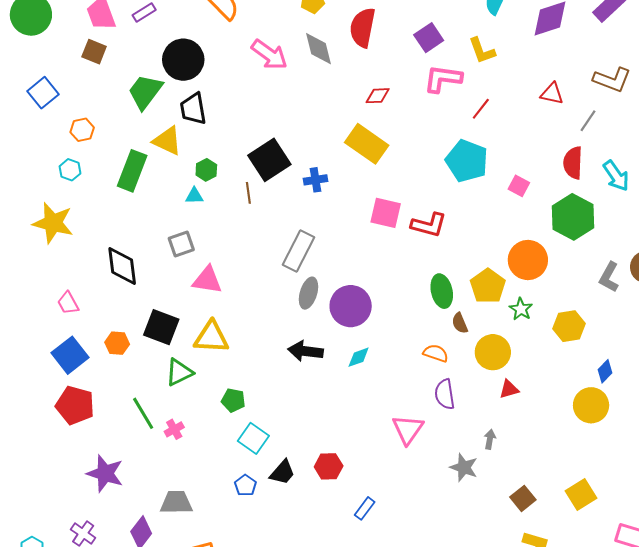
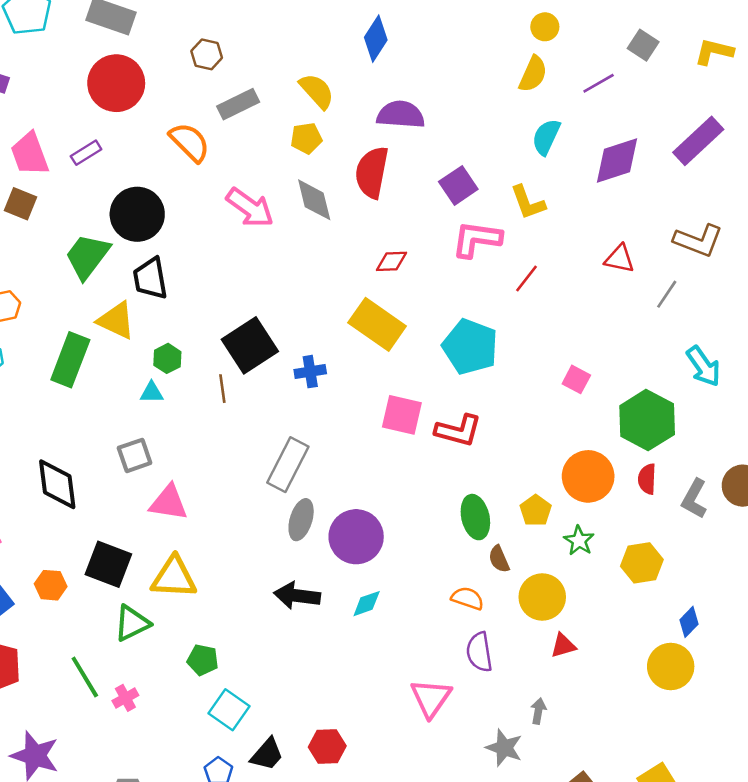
cyan pentagon: (467, 161) -> (470, 347), moved
red semicircle: (573, 163) -> (647, 479), moved, size x0.7
yellow pentagon: (488, 286) -> (536, 510), size x0.7

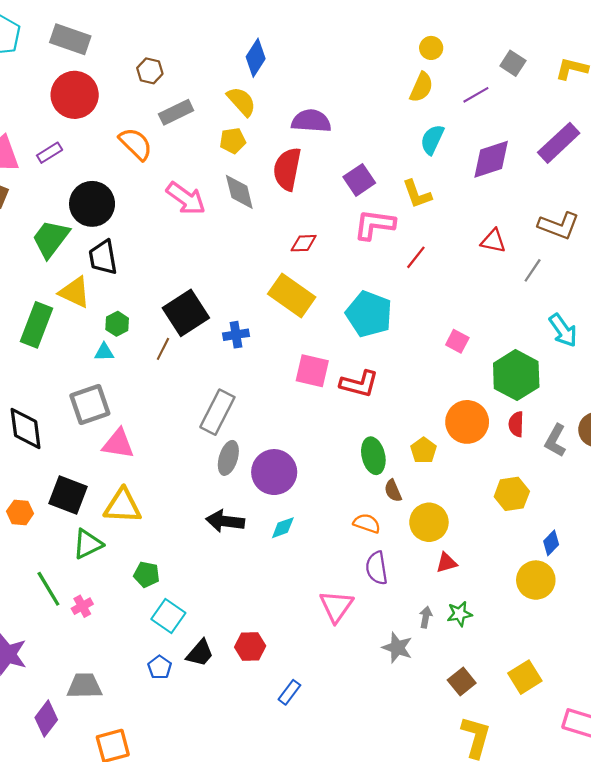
blue diamond: (376, 39) -> (256, 58), moved
brown line: (222, 389) -> (163, 349), turned 35
gray square: (135, 455) -> (90, 404), size x1.4
green star: (579, 541) -> (459, 614), moved, turned 30

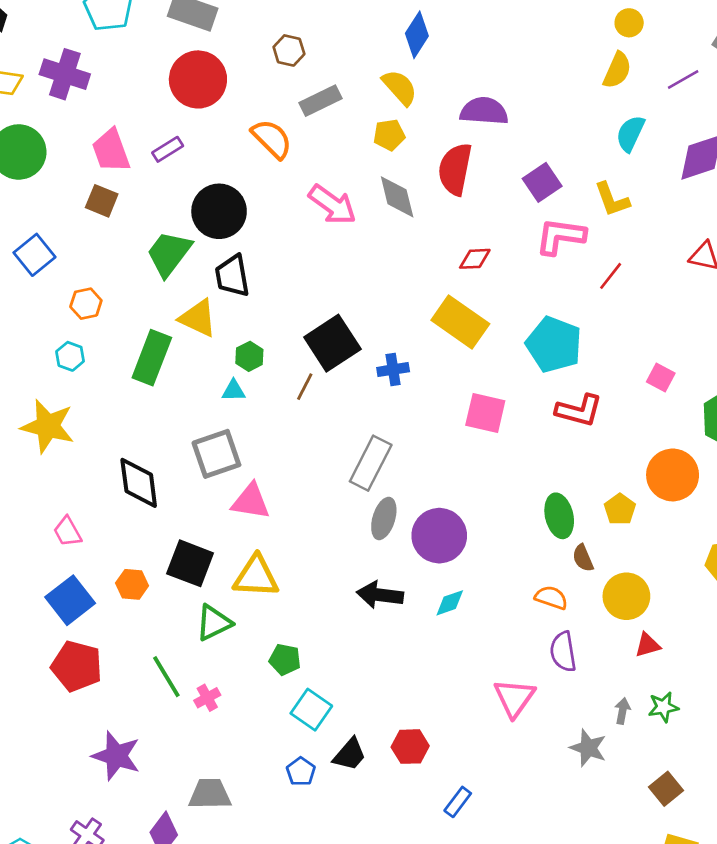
red L-shape: (359, 384) -> (579, 410), moved

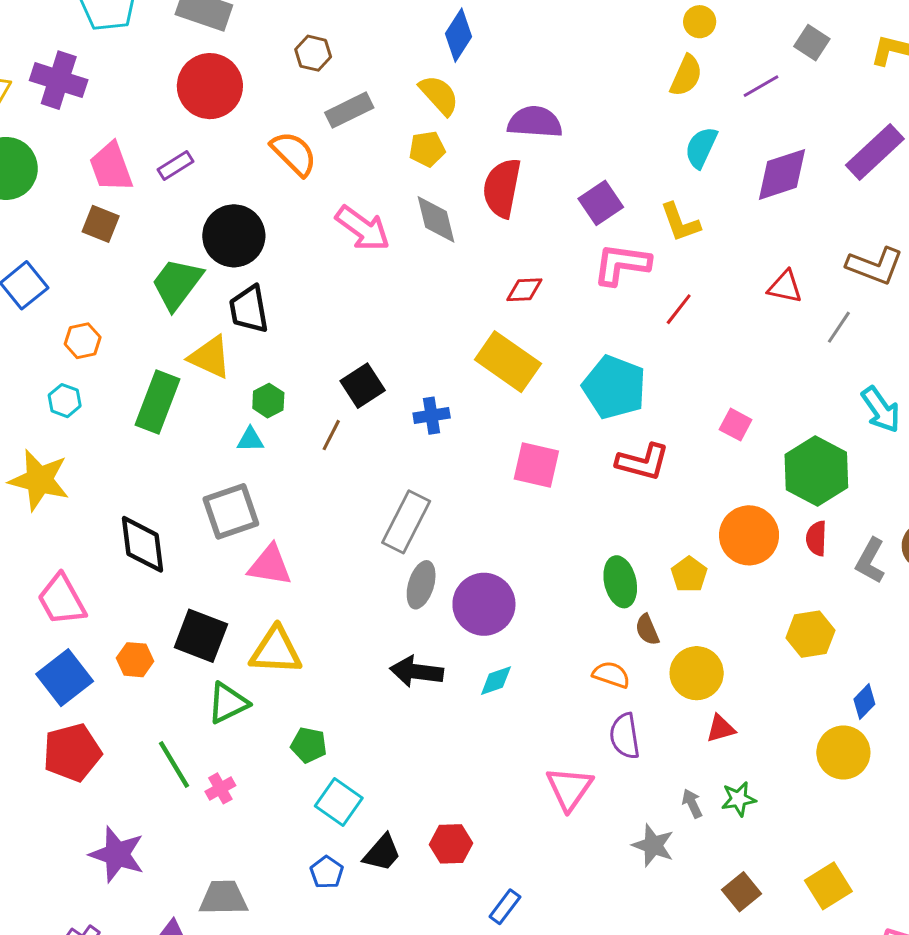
black square: (332, 343) -> (363, 386), size x0.7
pink trapezoid: (67, 532) -> (62, 600), size x1.5
red pentagon: (77, 666) -> (72, 753), turned -30
gray arrow: (622, 711) -> (692, 803), turned -35

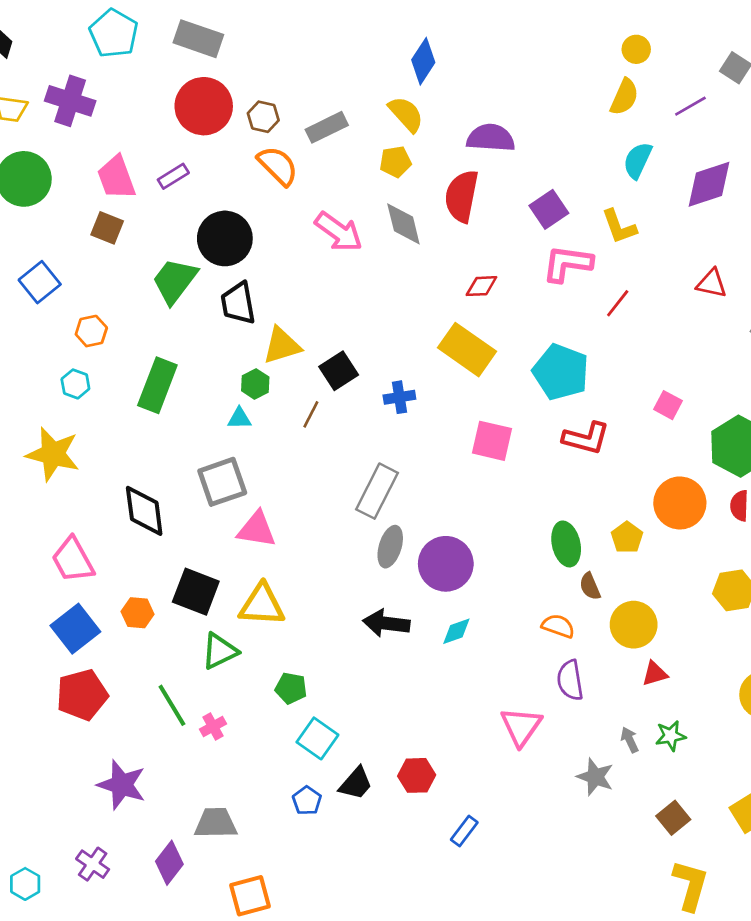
brown hexagon: (313, 53) -> (263, 117), moved
yellow triangle: (210, 357) -> (282, 346), moved, turned -42

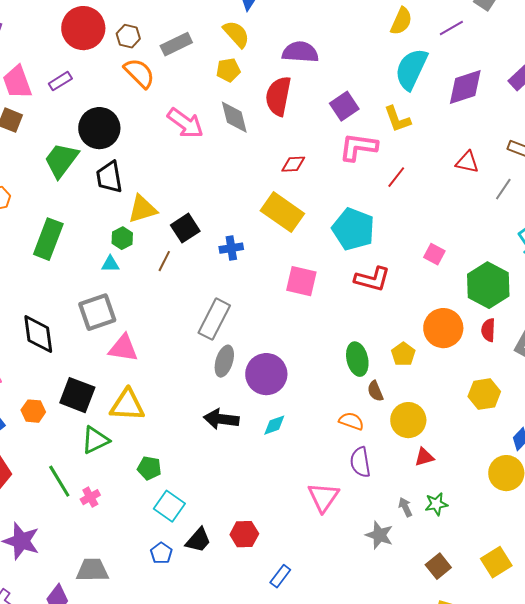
cyan semicircle: (638, 160) -> (411, 69), size x1.5

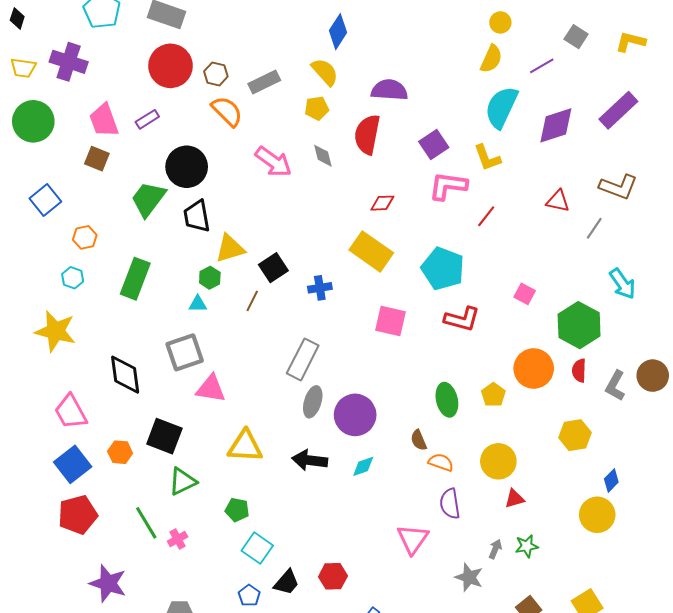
gray diamond: (234, 117) -> (323, 156), size x0.7
brown semicircle: (375, 391) -> (419, 440), moved
yellow triangle: (127, 405) -> (245, 446), moved
gray arrow: (405, 507) -> (495, 549), turned 48

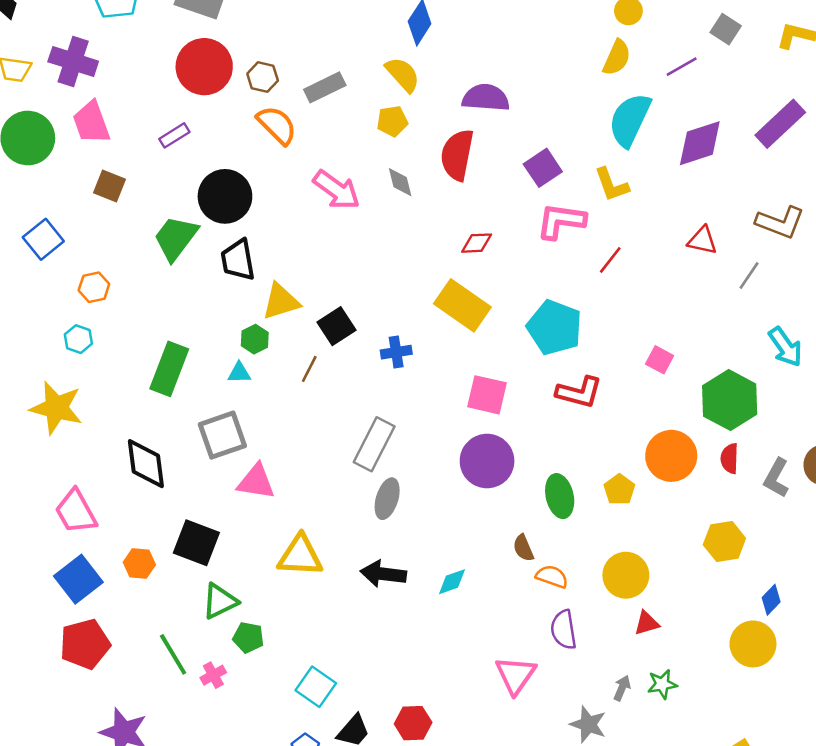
pink trapezoid: (104, 120) -> (91, 122), moved
green rectangle: (135, 279) -> (169, 369), moved
purple circle: (355, 415) -> (487, 461), moved
green pentagon: (237, 510) -> (248, 637), moved

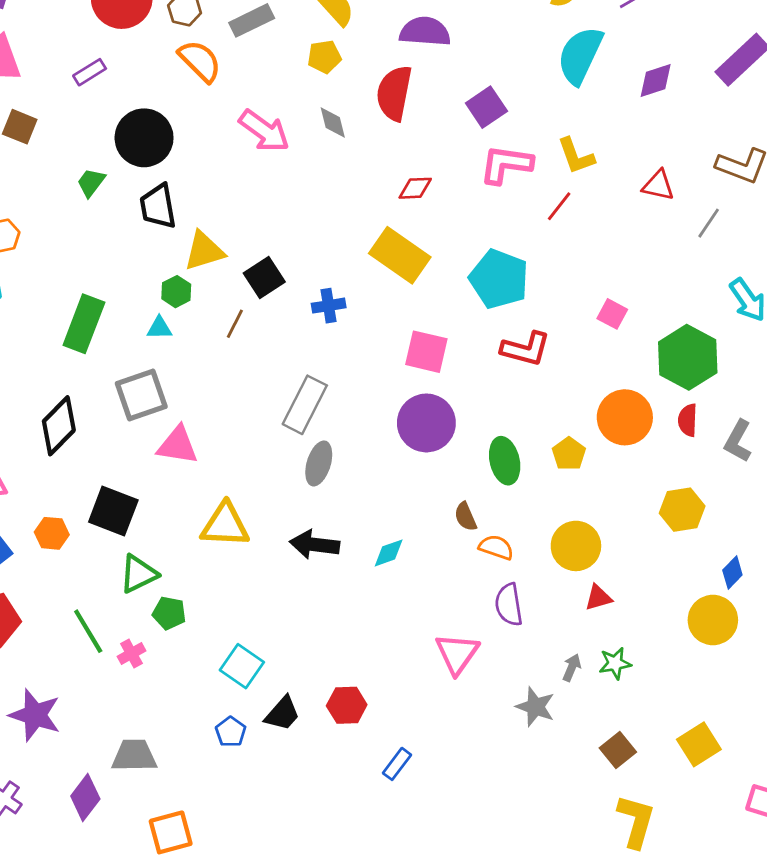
purple diamond: (700, 143) -> (656, 81), size x0.7
yellow L-shape: (612, 185) -> (576, 156), moved
green trapezoid: (176, 238) -> (91, 183), size x0.6
black diamond: (146, 464) -> (59, 426), turned 52

